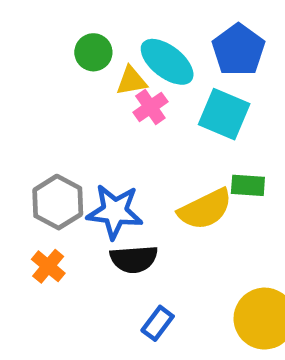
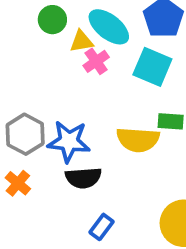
yellow semicircle: (205, 209) -> (138, 140), turned 30

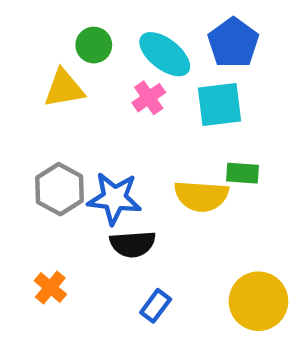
yellow triangle: (82, 41) -> (64, 88), moved, size x1.4
cyan square: (152, 67) -> (220, 105), turned -30
orange cross: (18, 183) -> (50, 287), moved

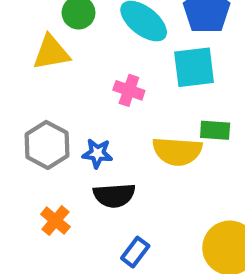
pink cross: (149, 98) -> (129, 90), moved, turned -36
blue star: (114, 198) -> (97, 153), size x0.6
orange cross: (50, 287) -> (55, 221), moved

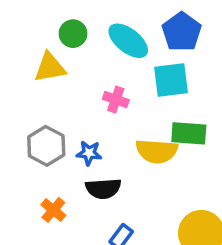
green rectangle: (215, 130) -> (189, 133), size x1.4

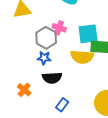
cyan square: (171, 80) -> (88, 34), moved
gray hexagon: (46, 146) -> (46, 38), moved

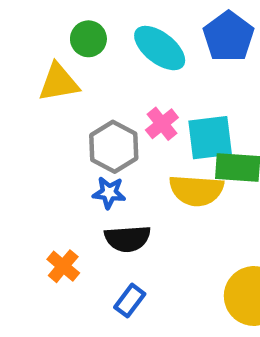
pink cross: (59, 28) -> (162, 124), moved, turned 32
blue rectangle: (62, 105) -> (130, 301), moved

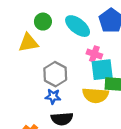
pink cross: (162, 124) -> (94, 54), moved, turned -32

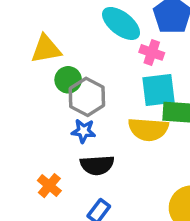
green circle: (43, 22) -> (68, 80), moved
pink cross: (94, 54) -> (152, 52), moved

